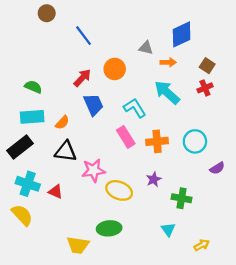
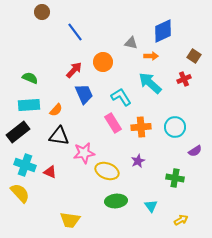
brown square: (207, 66) -> (194, 56), moved
green cross: (182, 198) -> (175, 178), moved
green ellipse: (109, 228) -> (116, 201), moved

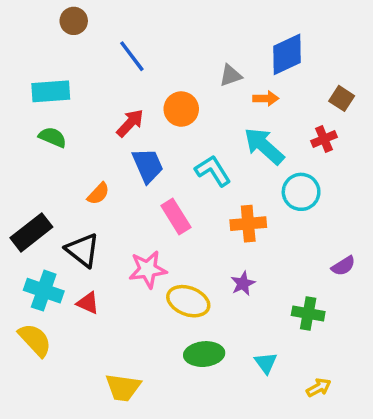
gray triangle: (131, 43) -> (231, 76), turned -32
cyan rectangle: (29, 105) -> (51, 91), moved
pink rectangle: (113, 123) -> (176, 217), moved
cyan circle: (175, 127) -> (301, 192), moved
black triangle: (59, 136) -> (83, 250), moved, turned 30

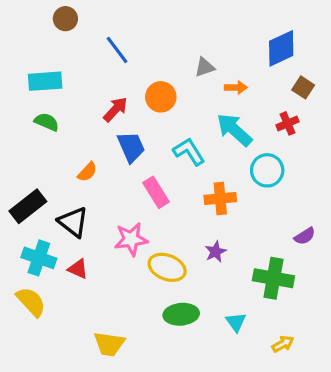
blue diamond: (287, 54) -> (281, 48), moved
green cross: (308, 313) -> (273, 278), size x1.4

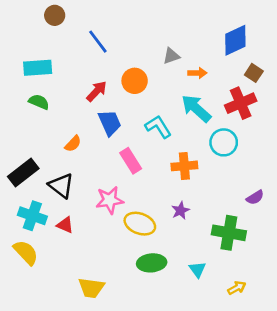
red cross: (287, 123) -> (241, 103), size x1.6

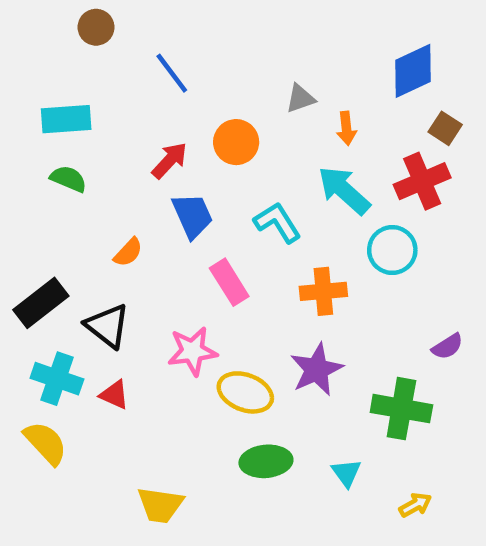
orange arrow: (197, 73) -> (346, 128), turned 84
purple star: (180, 211) -> (316, 369), size x1.6

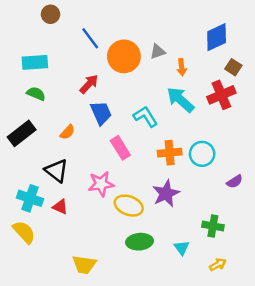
orange circle: (236, 142) -> (124, 56), moved, size x1.4
cyan circle: (392, 250) -> (202, 154), moved
black rectangle: (41, 303) -> (22, 133), moved
green cross: (401, 409) -> (213, 226), moved, size x0.7

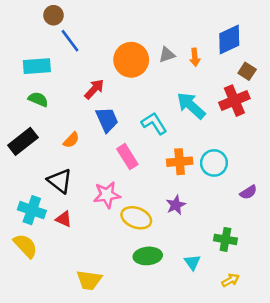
blue line: (90, 38) -> (70, 41), moved
orange arrow: (182, 67) -> (195, 57), moved
purple star: (166, 194) -> (176, 205), size x0.7

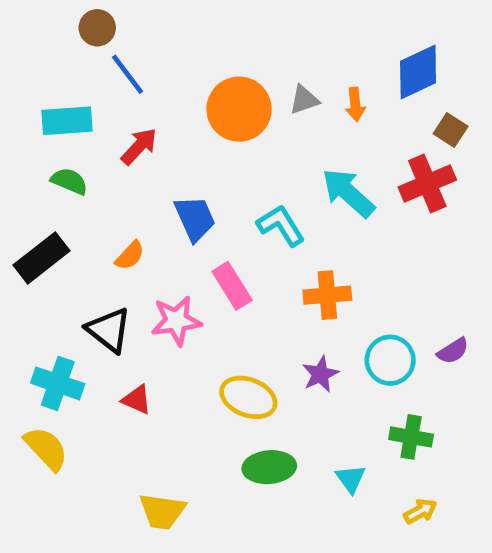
red arrow: (94, 89) -> (139, 146), moved
cyan circle: (214, 163) -> (390, 360), moved
pink star: (107, 195) -> (176, 321), moved
red triangle: (64, 219) -> (137, 400), moved

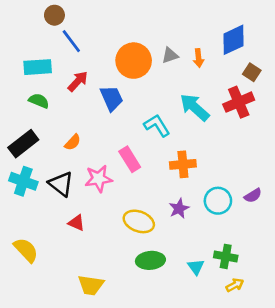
blue trapezoid: (195, 218) -> (112, 98), moved
cyan cross: (58, 383) -> (23, 181), moved
green cross: (411, 437) -> (226, 256), moved

